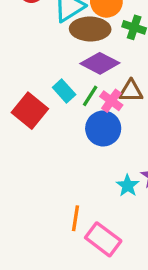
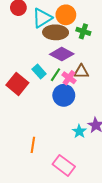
orange line: (75, 218) -> (33, 145), moved

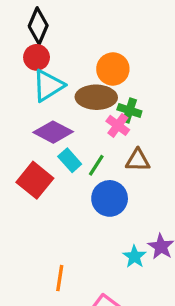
cyan triangle: (42, 18) -> (48, 86), moved
green cross: (83, 31) -> (129, 110), moved
purple diamond: (62, 54) -> (53, 132), moved
pink cross: (69, 78) -> (118, 125), moved

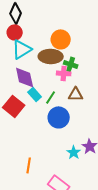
pink cross: (118, 125) -> (64, 73), turned -32
purple diamond: (53, 132) -> (25, 77), turned 50

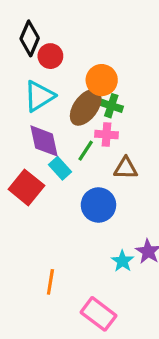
red circle: (15, 32) -> (50, 56), moved
brown ellipse: (51, 56) -> (86, 107), turned -55
green cross: (71, 64) -> (111, 106), moved
green line: (51, 97) -> (86, 151), moved

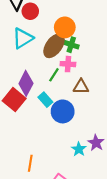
purple diamond: (44, 141) -> (26, 83), moved, turned 40
cyan rectangle: (60, 168) -> (45, 100), moved

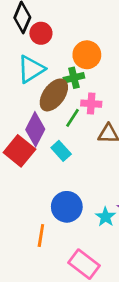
green cross: (71, 45) -> (74, 78), moved, turned -32
brown ellipse: (54, 46) -> (54, 95), moved
blue circle: (63, 111) -> (67, 207), moved

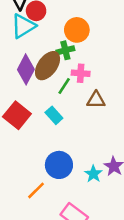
cyan triangle: (31, 69) -> (23, 26), moved
purple diamond: (35, 129) -> (26, 69), moved
orange line: (41, 235) -> (36, 190), turned 36

